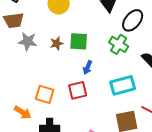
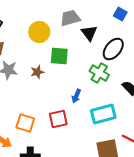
green square: (79, 41) -> (59, 56), moved
blue arrow: (88, 67) -> (76, 96), moved

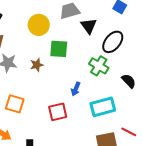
orange square: (25, 123) -> (15, 104), moved

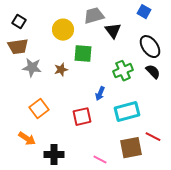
black ellipse: (113, 42) -> (150, 47), moved, turned -75
green cross: (99, 66) -> (123, 71), turned 36
black semicircle: (129, 81) -> (153, 72), moved
orange square: (15, 104) -> (39, 109), turned 36

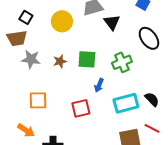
black square: (19, 22) -> (26, 17), moved
green square: (83, 54) -> (87, 59), moved
black semicircle: (153, 72) -> (152, 99), moved
orange square: (39, 109) -> (38, 100), turned 36

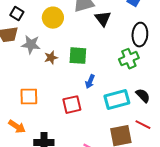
black ellipse: (149, 38) -> (140, 35), turned 40
gray star: (31, 59) -> (31, 45), moved
green cross: (122, 62) -> (129, 59), moved

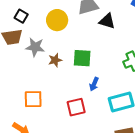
black triangle: (103, 19) -> (107, 21), turned -36

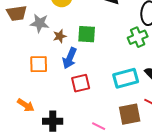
blue arrow: (94, 84) -> (70, 58), moved, size x1.5
orange square: (33, 99) -> (39, 64), moved

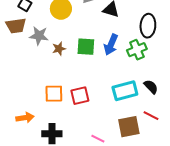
blue arrow: (70, 58) -> (111, 45), moved
orange square: (39, 64) -> (54, 94), moved
orange arrow: (26, 105) -> (25, 118), turned -42

